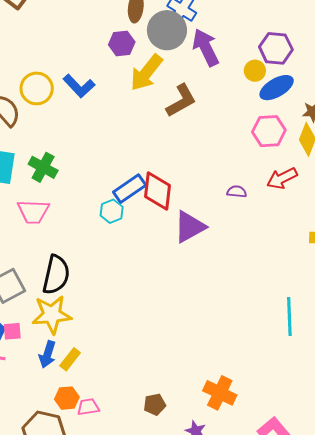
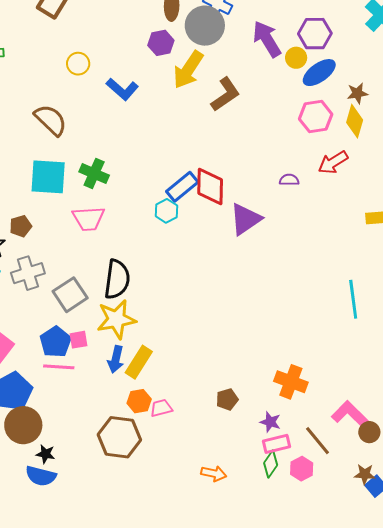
purple arrow: (206, 47) -> (267, 39), moved
yellow circle: (37, 88) -> (78, 64), moved, size x0.7
yellow rectangle: (70, 359) -> (139, 362), size x1.4

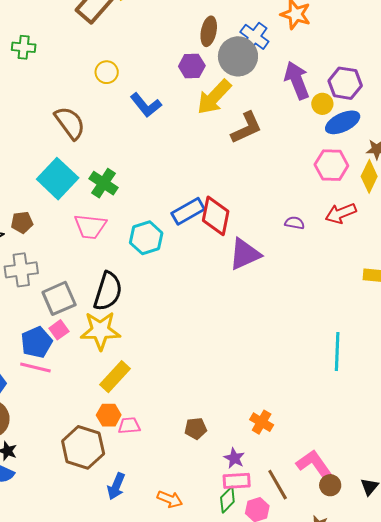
cyan square: (48, 177) -> (58, 179), turned 30
cyan hexagon: (166, 211) -> (146, 238), moved, size x1.4
pink square: (79, 340) -> (59, 330), moved, turned -36
blue arrow: (116, 359) -> (116, 486), moved
orange cross: (291, 382) -> (262, 422), size x0.7

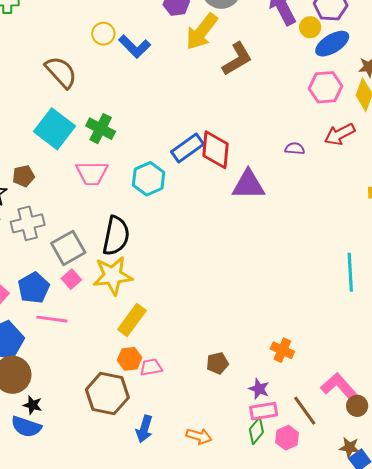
yellow circle: (107, 72) -> (103, 34), moved
purple triangle: (245, 254) -> (248, 185), turned 30
blue pentagon: (37, 342) -> (34, 288), moved

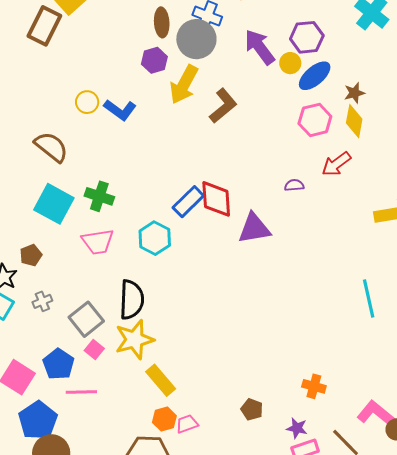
gray cross: (28, 223) -> (42, 301), size x0.6
yellow rectangle: (132, 320) -> (161, 380), turned -68
brown pentagon: (217, 363) -> (252, 409), turned -30

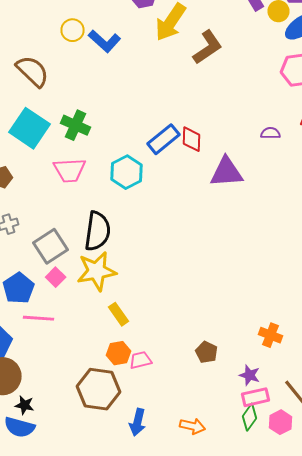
red diamond: (216, 199) -> (192, 139), size x0.7
yellow rectangle: (161, 380) -> (118, 314), size x0.7

